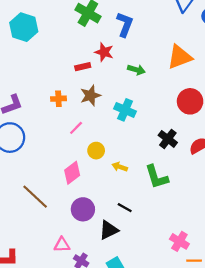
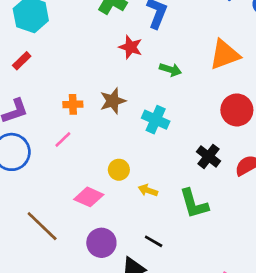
red rectangle: (83, 67) -> (22, 61), moved, turned -32
pink line: (76, 128) -> (63, 139), moved
pink diamond: (72, 173) -> (89, 197), turned 60

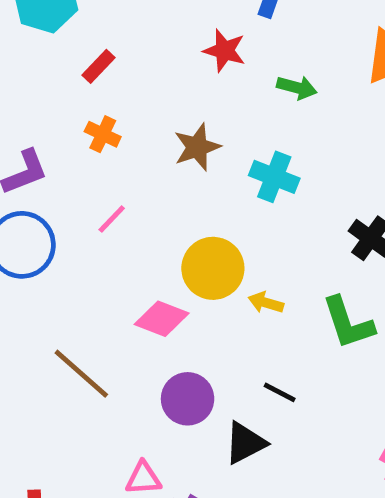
red rectangle: (22, 61) -> (98, 66), moved
orange cross: (73, 104) -> (103, 134), moved, turned 30
yellow circle: (119, 170) -> (213, 268), size x1.6

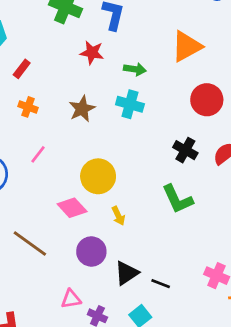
cyan cross: (274, 177) -> (130, 104), moved
yellow arrow: (266, 303) -> (118, 216), moved, turned -126
pink diamond: (162, 319) -> (72, 208), turned 32
black line: (280, 392) -> (161, 284), moved

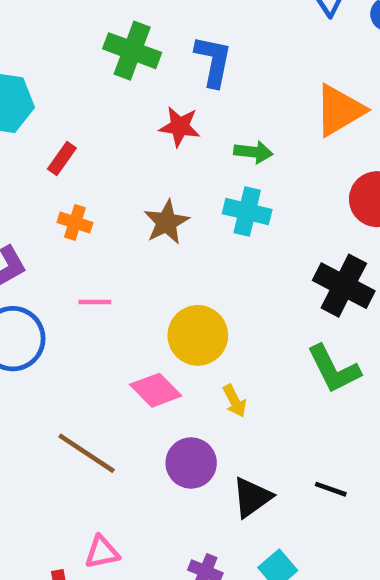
black cross: (185, 150) -> (344, 286), size x1.4
pink line: (38, 154) -> (95, 302), turned 54
black line: (161, 284) -> (331, 489), moved
pink triangle: (71, 299) -> (102, 552), moved

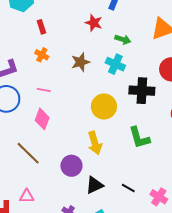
red rectangle: (62, 158) -> (41, 27), turned -64
black cross: (344, 286) -> (142, 91), moved, turned -35
yellow circle: (198, 335) -> (104, 107), moved
pink diamond: (156, 390) -> (42, 119), moved, turned 55
yellow arrow: (235, 401) -> (95, 143), size x1.6

